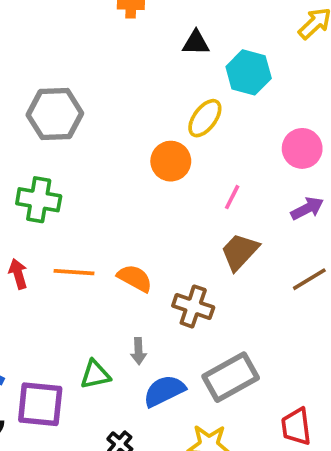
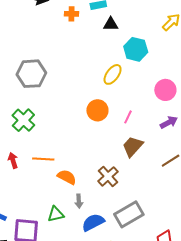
black triangle: (196, 43) -> (111, 24), moved
orange circle: (171, 161) -> (97, 110), moved
green cross: (39, 200) -> (23, 120), turned 35
orange semicircle: (135, 278) -> (67, 177), moved
brown cross: (193, 306) -> (108, 176), turned 30

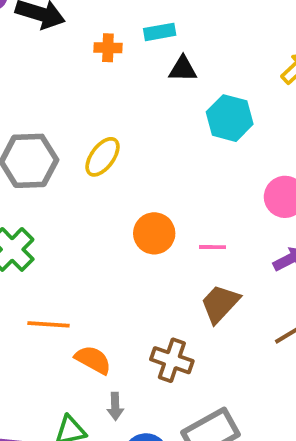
yellow ellipse: (113, 74) -> (102, 157), moved
pink line: (128, 117) -> (212, 247), turned 64
brown cross: (108, 176) -> (172, 360), turned -30

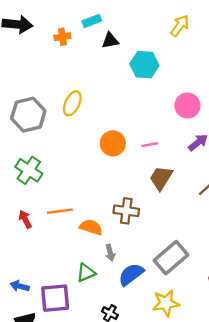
brown cross: (172, 360) -> (126, 211), moved

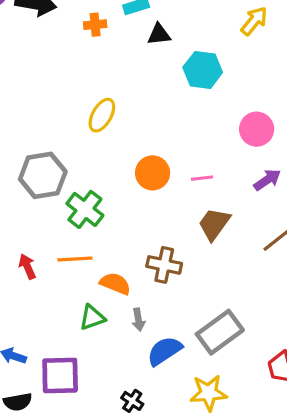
gray hexagon: (28, 115) -> (43, 175), moved
green cross: (29, 170) -> (85, 209), moved
green triangle: (86, 273) -> (92, 317), moved

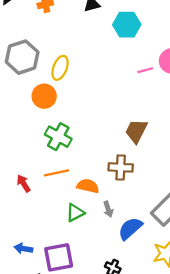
orange circle: (153, 173) -> (44, 96), moved
gray hexagon: (43, 175) -> (22, 57), moved
pink line: (202, 178) -> (145, 70), moved
brown trapezoid: (214, 224) -> (136, 131), moved

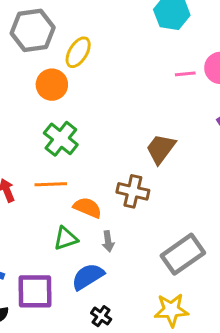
blue semicircle: (130, 228) -> (88, 277), moved

